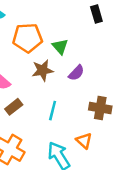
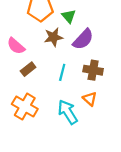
purple semicircle: (76, 73) -> (83, 39), size x1.5
brown cross: (100, 108) -> (93, 70), moved

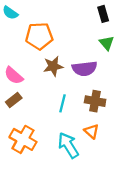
green triangle: (69, 16) -> (107, 43), moved
purple semicircle: (83, 39) -> (85, 69), turned 40
brown rectangle: (28, 69) -> (14, 100), moved

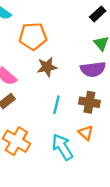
black rectangle: (103, 14) -> (98, 14), turned 63
purple semicircle: (85, 69) -> (93, 69), moved

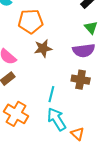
cyan line: (56, 105) -> (51, 94), moved
orange triangle: (86, 133) -> (77, 134), moved

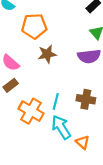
brown cross: (81, 80) -> (86, 99), moved
orange cross: (16, 114) -> (31, 111), moved

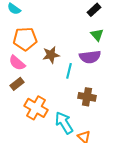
orange pentagon: (34, 26) -> (25, 39), moved
cyan line: (56, 101) -> (69, 71), moved

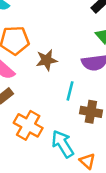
cyan line: (69, 71) -> (70, 91), moved

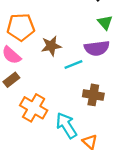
cyan line: (70, 91) -> (73, 65), moved, turned 54

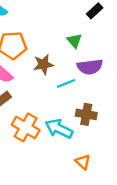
green triangle: (105, 22) -> (74, 41), moved
cyan arrow: (66, 125) -> (59, 129), moved, turned -32

